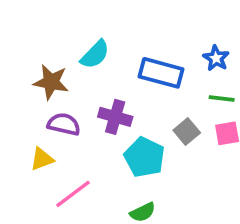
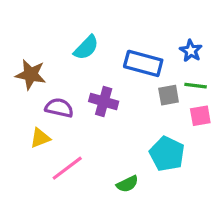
brown star: (51, 82) -> (31, 75), moved
gray square: (187, 132) -> (169, 95), moved, turned 30
cyan pentagon: (145, 157) -> (167, 154), moved

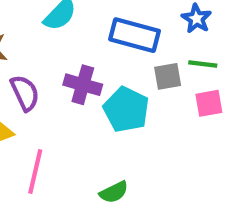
purple semicircle: (59, 108) -> (25, 93), turned 52
cyan pentagon: (167, 154) -> (126, 109), moved
pink line: (67, 168) -> (35, 172), turned -40

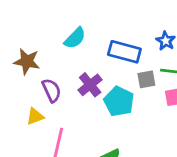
purple cross: (83, 85) -> (90, 85), turned 35

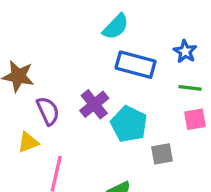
cyan semicircle: (75, 38) -> (116, 27), moved
gray square: (146, 79) -> (162, 154), moved

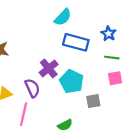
purple semicircle: (48, 111) -> (32, 88), moved

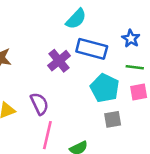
purple cross: (49, 68) -> (59, 61), moved
cyan pentagon: (71, 82) -> (105, 88), moved
pink line: (24, 114) -> (47, 135), moved

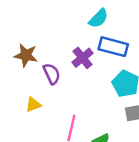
purple semicircle: (39, 104) -> (52, 74), moved

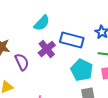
cyan semicircle: (99, 18) -> (42, 23), moved

